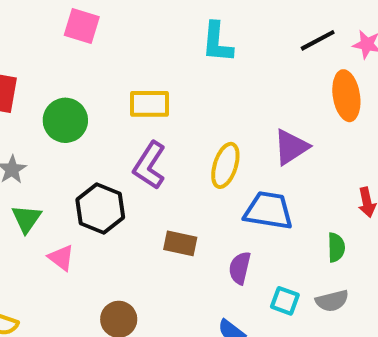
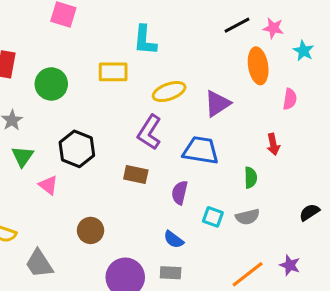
cyan L-shape: (217, 42) -> (145, 40), moved
purple L-shape: (149, 165) -> (149, 132), moved
yellow ellipse: (225, 165) -> (169, 92), moved, turned 52

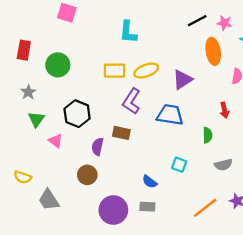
yellow rectangle: (113, 72) -> (115, 71), moved
purple semicircle: (180, 193) -> (97, 147), moved
gray semicircle: (248, 217) -> (223, 165), moved

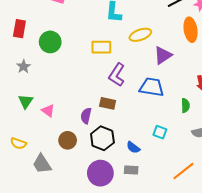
yellow ellipse: (146, 71) -> (140, 35), moved
black hexagon: (77, 114) -> (102, 138), moved
green triangle: (36, 119) -> (26, 101), moved
brown circle: (87, 175) -> (68, 140), moved

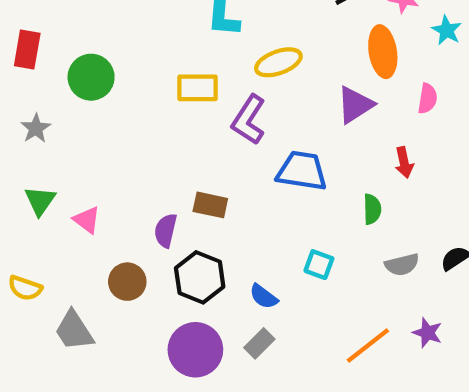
purple triangle: (163, 55) -> (355, 105), moved
purple L-shape: (117, 75) -> (249, 120), moved
gray rectangle: (131, 170) -> (259, 343), turned -48

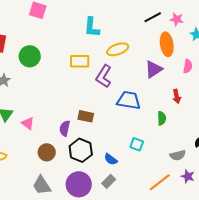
gray semicircle: (402, 265) -> (178, 155), moved
gray trapezoid: (74, 331) -> (42, 185), moved

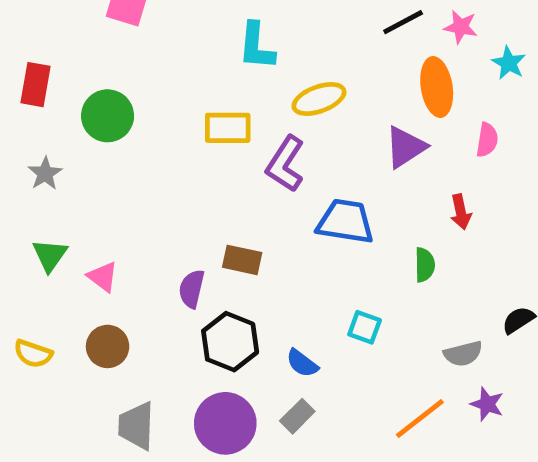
brown circle: (47, 152) -> (108, 346), moved
gray trapezoid: (42, 185) -> (136, 426), turned 35

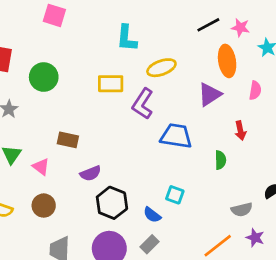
brown rectangle: (242, 260) -> (68, 140), moved
purple semicircle: (192, 289) -> (91, 173), turned -125
cyan square: (365, 327) -> (175, 195), moved

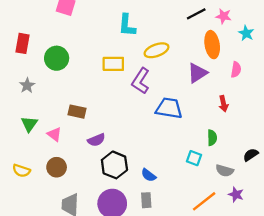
green semicircle: (220, 160) -> (212, 138), moved
cyan square: (175, 195) -> (194, 158), moved
gray semicircle: (242, 210) -> (225, 171), turned 30
gray rectangle: (149, 244) -> (146, 200), turned -49

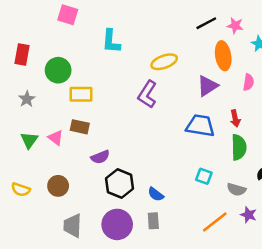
cyan L-shape: (127, 25) -> (111, 41), moved
yellow rectangle: (113, 64) -> (81, 94), moved
blue trapezoid: (169, 108) -> (200, 126), moved
pink triangle: (54, 134) -> (56, 138), moved
green semicircle: (212, 138) -> (239, 147), moved, size x1.5

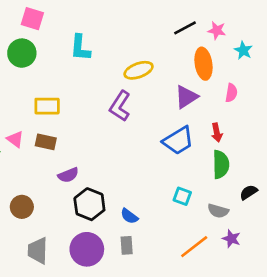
green circle: (58, 70) -> (22, 53), moved
blue trapezoid: (200, 126) -> (178, 141), turned 140
pink triangle: (56, 138) -> (15, 139), moved

